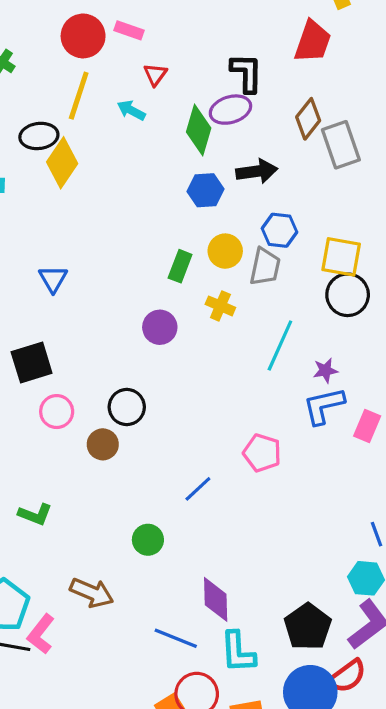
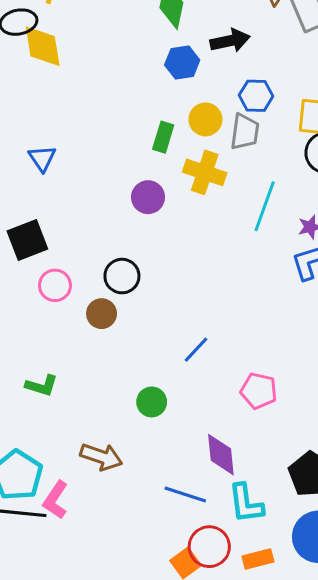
yellow diamond: (62, 163) -> (43, 46), turned -39
yellow cross: (220, 306) -> (205, 172), size x1.5
pink pentagon: (262, 453) -> (259, 391), moved

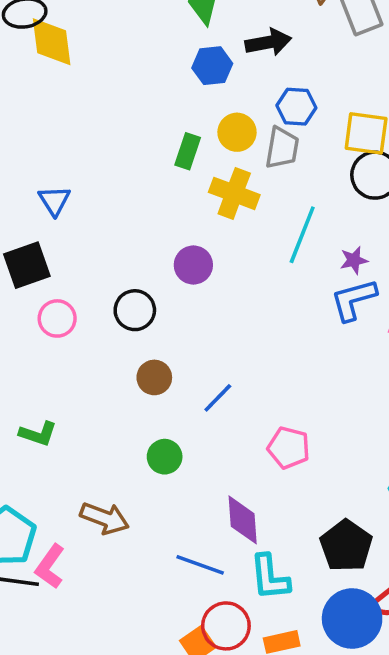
blue triangle: (42, 158) -> (54, 201), moved
purple circle: (148, 197) -> (193, 265), moved
brown circle: (102, 314) -> (154, 377), moved

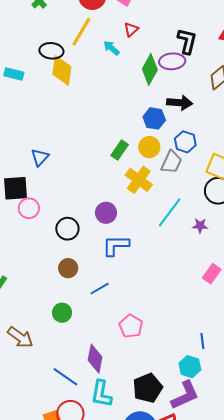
blue hexagon: (212, 66) -> (154, 118), moved
purple star: (354, 260) -> (200, 226), moved
blue L-shape: (354, 300) -> (116, 245), moved
pink circle: (57, 318) -> (29, 208), moved

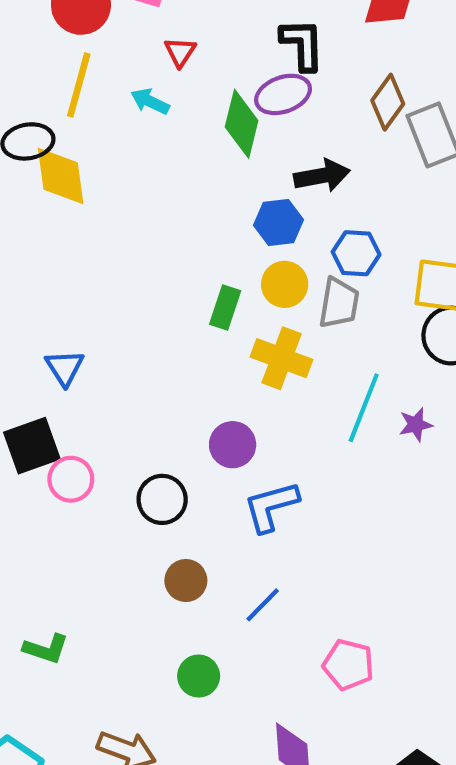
purple star: (200, 226) -> (416, 425), moved

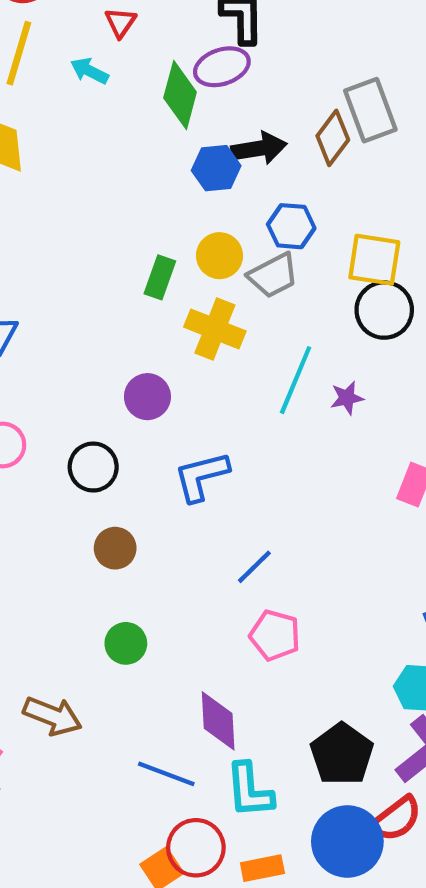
brown diamond: (388, 102) -> (333, 138), moved
blue hexagon: (279, 223) -> (216, 168), moved
gray trapezoid: (339, 303) -> (273, 275), turned 52
purple circle: (233, 445) -> (147, 397), moved
blue line: (263, 605) -> (254, 567), moved

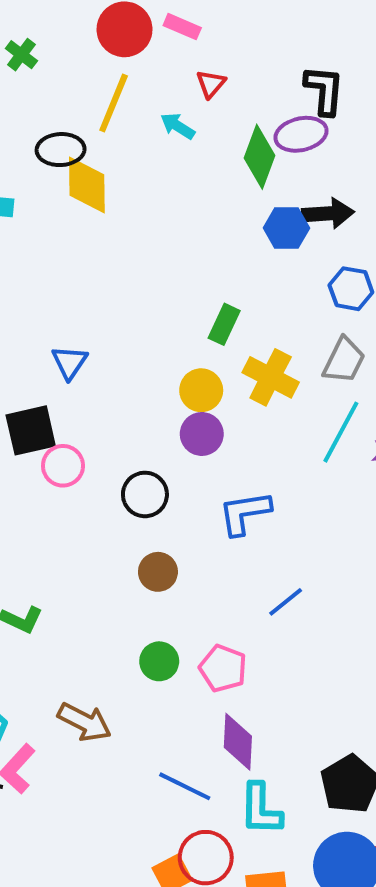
yellow circle: (220, 256) -> (201, 390), moved
gray trapezoid: (273, 275) -> (344, 360), moved, turned -42
pink pentagon: (275, 635) -> (223, 668), moved

